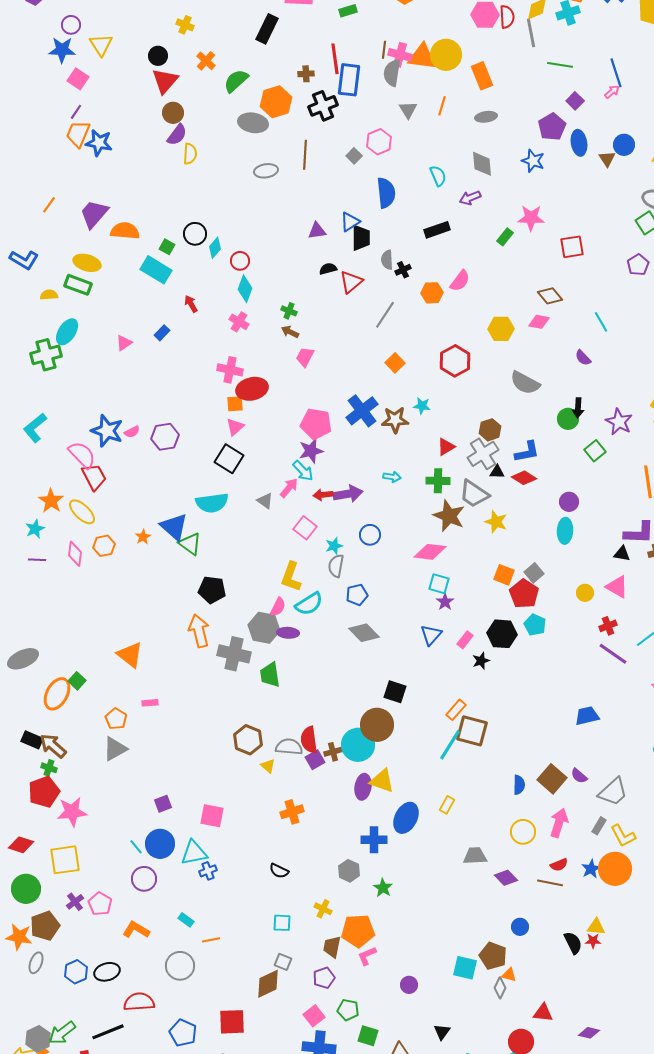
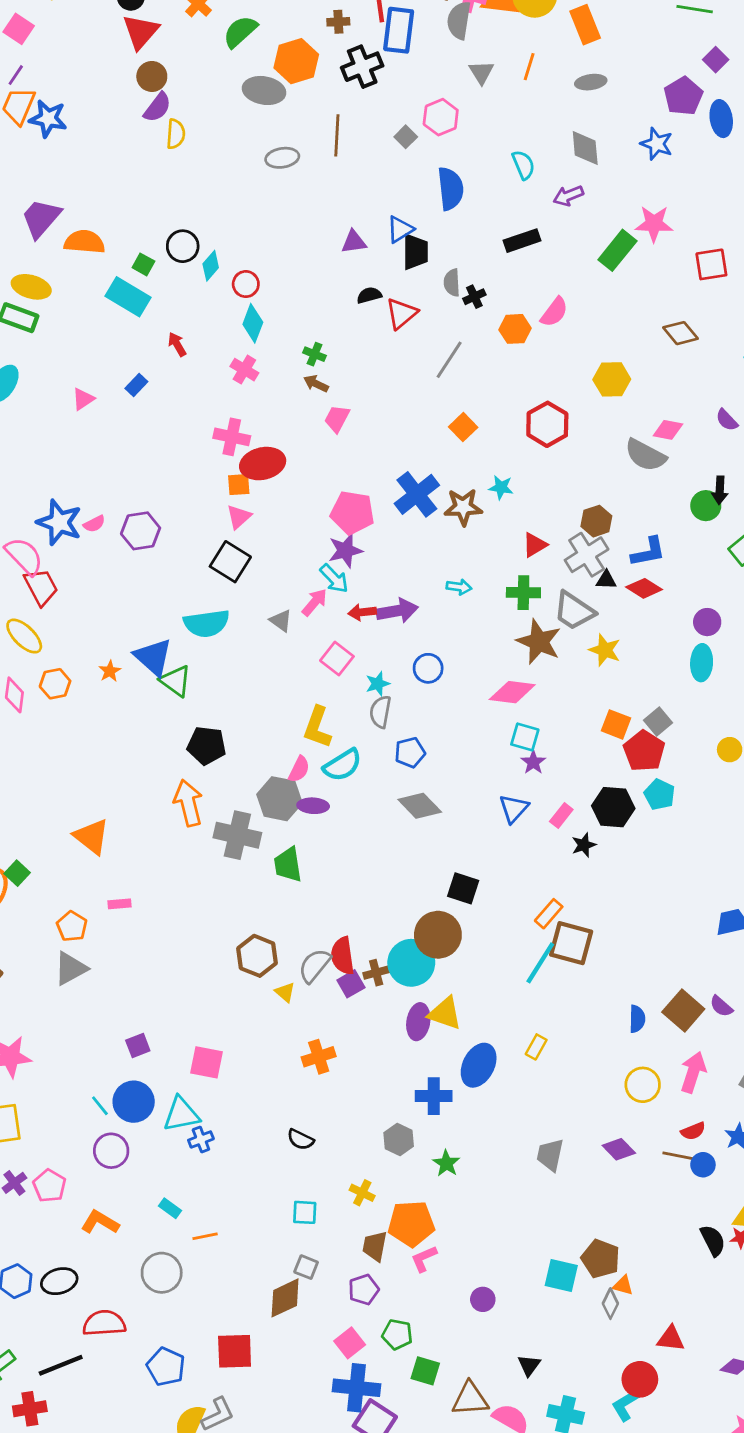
green rectangle: (505, 237) -> (617, 250), size x1.6
pink diamond: (539, 322) -> (668, 430), moved
gray semicircle: (289, 747) -> (315, 966), turned -56
gray trapezoid: (475, 856) -> (550, 1155), moved, turned -75
blue circle: (520, 927) -> (703, 1165), moved

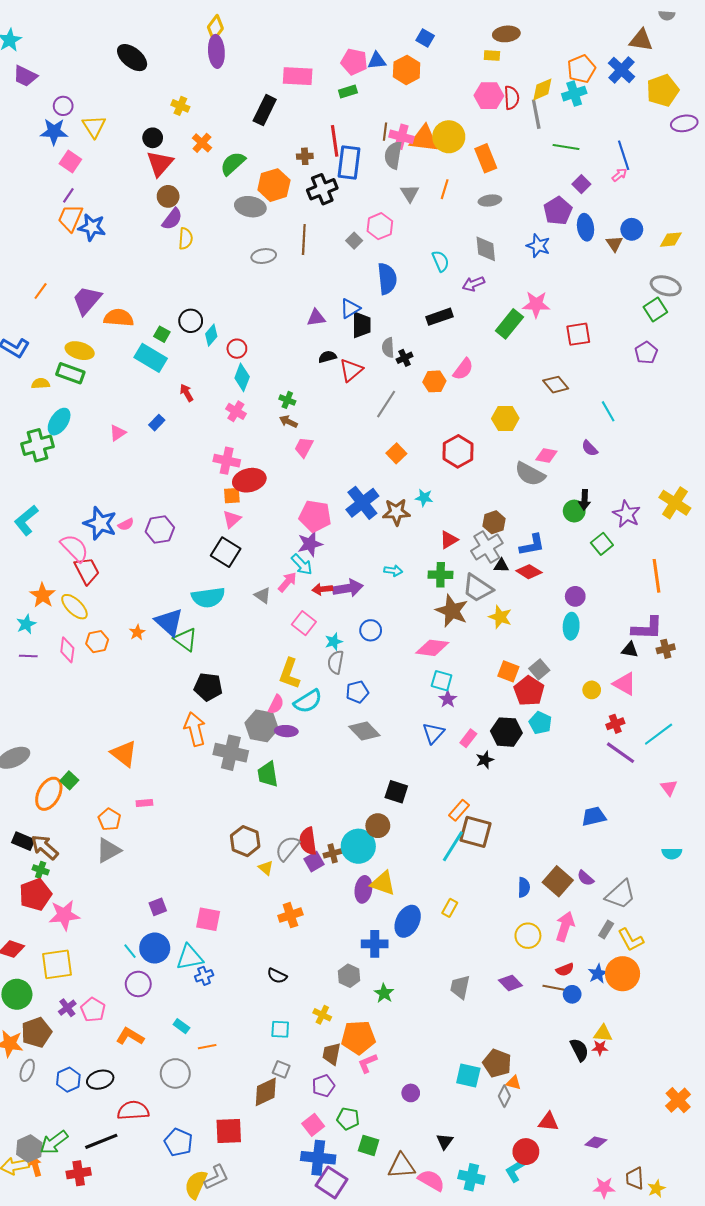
brown circle: (438, 935) -> (378, 826), size x0.7

